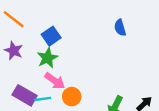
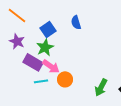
blue semicircle: (120, 28) -> (76, 22), moved
purple rectangle: (25, 95) -> (33, 62), moved

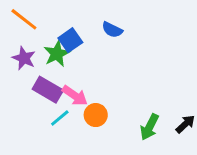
blue semicircle: (76, 22) -> (112, 30), turned -48
green star: (45, 47) -> (57, 54), moved
cyan line: (41, 81) -> (60, 118), turned -32

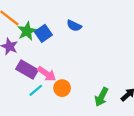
green star: (57, 54) -> (27, 31), moved

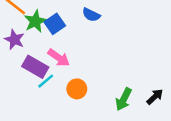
pink arrow: (47, 74) -> (59, 58), moved
cyan line: (36, 90) -> (46, 81), moved

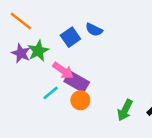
green star: (35, 21) -> (38, 51), moved
blue square: (55, 24) -> (70, 37), moved
purple rectangle: (35, 67) -> (77, 82), moved

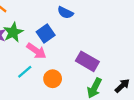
blue square: (70, 37) -> (46, 33), moved
purple rectangle: (77, 82) -> (87, 61), moved

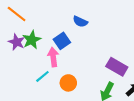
pink arrow: (36, 51) -> (53, 57), turned -132
purple rectangle: (87, 61) -> (117, 67), moved

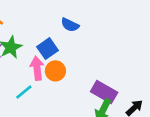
purple rectangle: (117, 67) -> (104, 92), moved
orange circle: (68, 83) -> (55, 71), moved

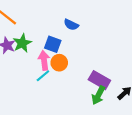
blue square: (48, 49) -> (53, 44), turned -35
cyan line: (24, 92) -> (43, 76), moved

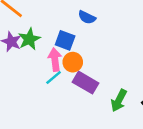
purple rectangle: (99, 80) -> (86, 83), moved

